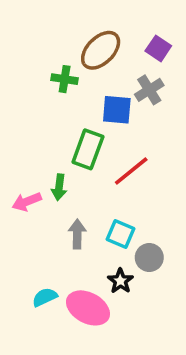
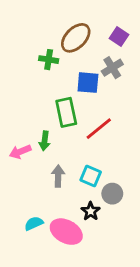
green rectangle: (88, 149) -> (66, 112), turned -32

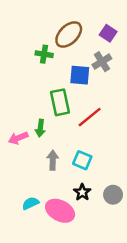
gray circle: (112, 194) -> (113, 195), moved

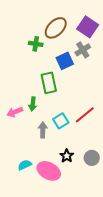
purple square: (108, 33) -> (88, 27), size x1.5
blue square: (80, 75) -> (65, 61), turned -30
red line: (90, 117) -> (85, 115), moved
cyan square: (82, 160) -> (61, 121), moved, turned 35

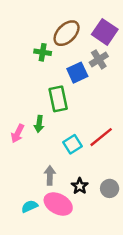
pink arrow: (15, 112) -> (18, 133), turned -42
gray arrow: (43, 130) -> (50, 175), moved
cyan semicircle: (25, 165) -> (29, 206), moved

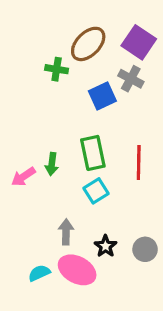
gray cross: (99, 59) -> (131, 79), turned -30
green rectangle: (58, 99) -> (93, 153), moved
pink arrow: (18, 133) -> (23, 177), turned 30
red line: (101, 137) -> (139, 162), moved, turned -50

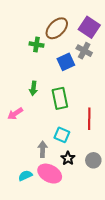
red line: (139, 162) -> (89, 119), moved
green arrow: (52, 164) -> (33, 88), moved
cyan square: (96, 191) -> (62, 135), moved, turned -35

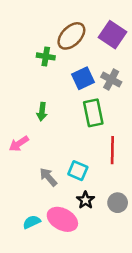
gray cross: (84, 51) -> (111, 80), moved
green rectangle: (60, 98) -> (93, 113), moved
gray arrow: (43, 149) -> (48, 177), moved, turned -42

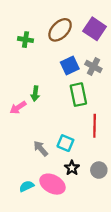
green cross: (46, 56) -> (26, 40), moved
pink arrow: (19, 144) -> (18, 107), moved

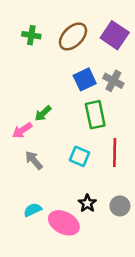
green cross: (26, 40) -> (31, 35), moved
green arrow: (35, 93) -> (43, 113), turned 40
cyan square: (65, 143) -> (80, 156), moved
gray arrow: (41, 148) -> (34, 160), moved
cyan semicircle: (27, 186) -> (33, 210), moved

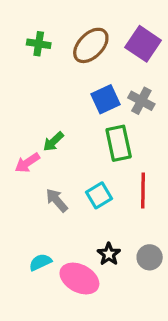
cyan square: (80, 156) -> (99, 195), turned 36
gray arrow: (34, 160) -> (57, 200), moved

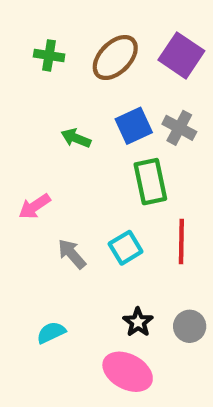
green arrow: (53, 142) -> (76, 138), moved, turned 65
pink ellipse: (79, 279) -> (128, 372), moved

